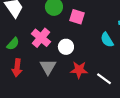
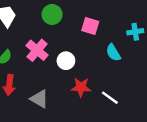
pink square: (77, 17) -> (90, 26), moved
gray triangle: (48, 67) -> (39, 99), moved, turned -30

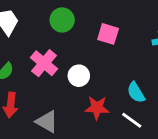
cyan semicircle: (113, 53) -> (136, 92), moved

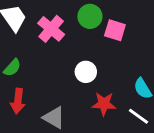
green circle: (62, 20) -> (90, 16), moved
pink cross: (44, 63) -> (51, 29), moved

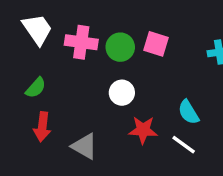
green circle: (90, 16) -> (120, 47), moved
pink cross: (51, 29) -> (81, 42), turned -32

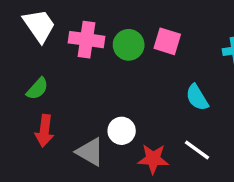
white circle: (122, 93) -> (122, 131), moved
cyan semicircle: (188, 112) -> (197, 97), moved
red star: (143, 130) -> (153, 159), moved

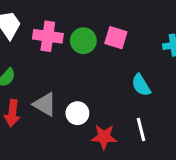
white line: (197, 150) -> (141, 129), turned 40
gray triangle: (90, 152) -> (45, 104), moved

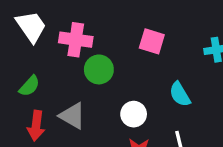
green circle: (83, 41) -> (99, 69), moved
white circle: (77, 113) -> (134, 114), moved

